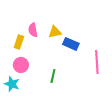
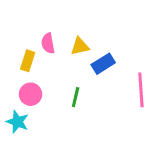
blue rectangle: (71, 44) -> (103, 64), turned -56
green line: (53, 76) -> (76, 97), moved

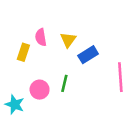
yellow triangle: (80, 46) -> (68, 40), turned -42
pink circle: (31, 94) -> (40, 90), moved

